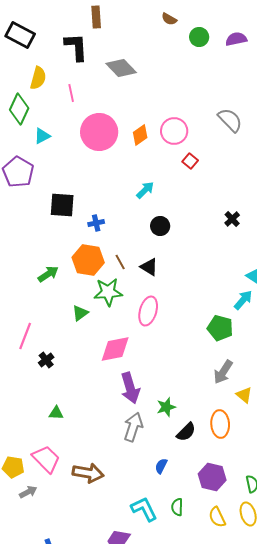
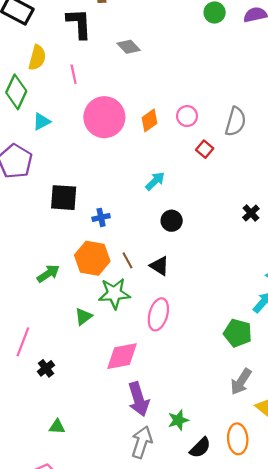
gray diamond: (121, 68) -> (129, 47), size x0.7
gray semicircle: (230, 120) -> (235, 122), moved, turned 60
pink circle: (174, 131) -> (187, 116), size x0.7

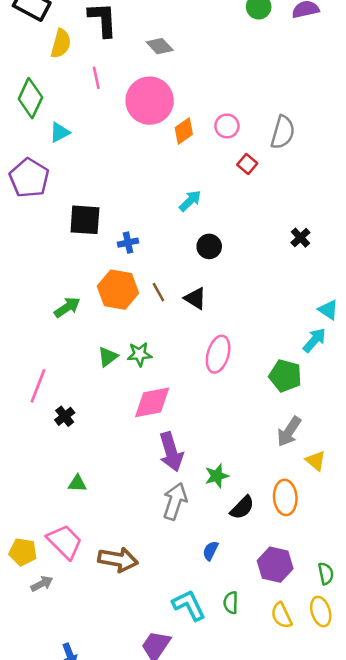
yellow semicircle: (37, 58) -> (61, 44), moved
pink circle: (104, 117) -> (150, 101), moved
green star: (114, 293) -> (139, 354), moved, size x0.7
pink ellipse: (158, 314) -> (218, 354), moved

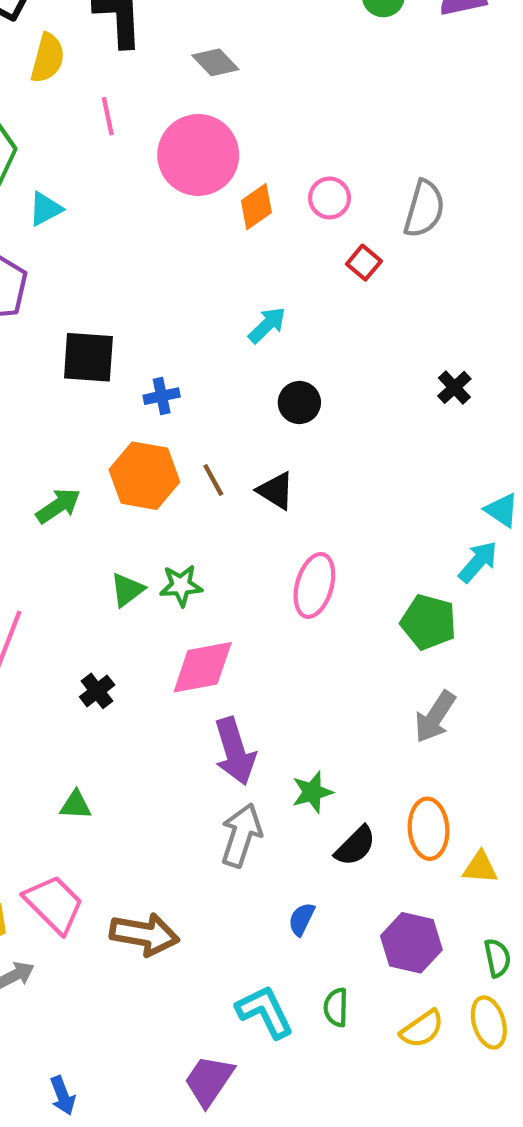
black cross: (65, 416) -> (97, 691), moved
yellow triangle: (316, 461) -> (480, 867), moved, turned -35
yellow semicircle: (281, 615) -> (422, 1029), turned -100

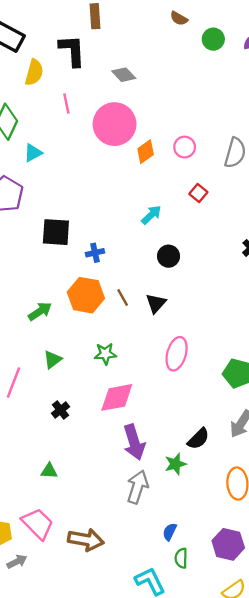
red square: (364, 263) -> (198, 193), moved
black triangle: (276, 491) -> (156, 303), turned 40
green triangle: (127, 590) -> (53, 359), moved
black semicircle: (355, 846) -> (198, 439), moved
green semicircle: (336, 1007) -> (181, 558), moved

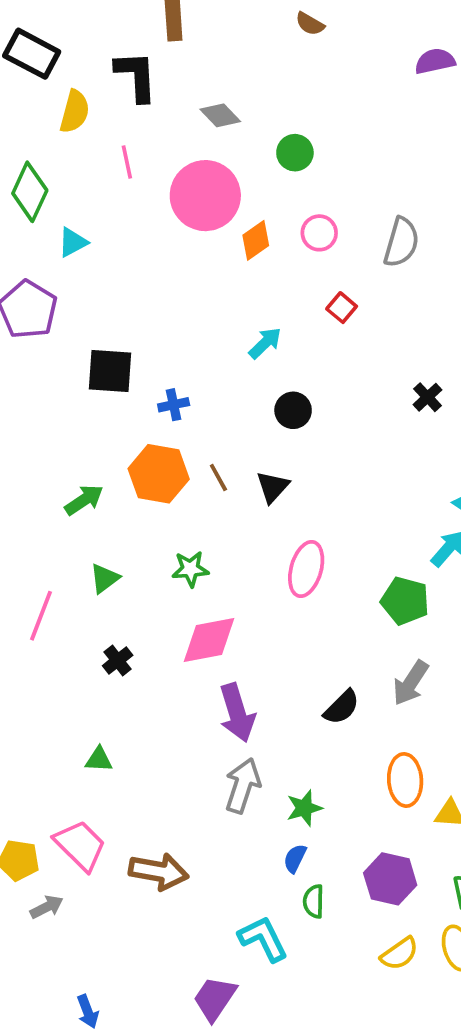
green circle: (213, 39) -> (295, 153), moved
green star: (175, 464) -> (304, 808), moved

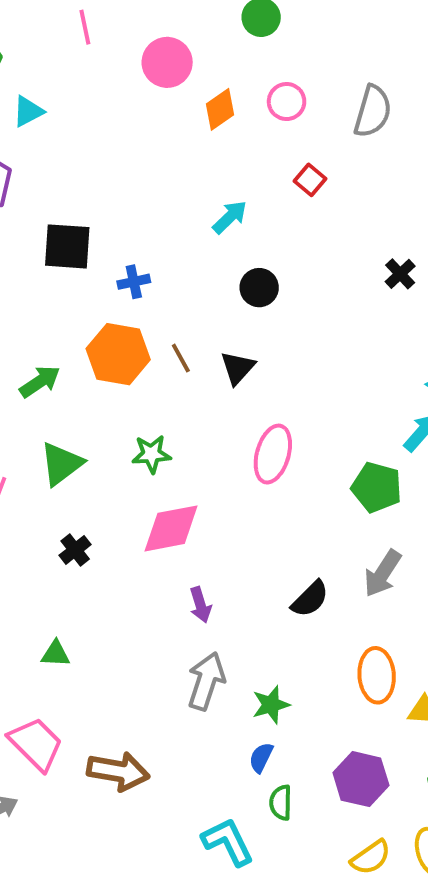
pink circle: (205, 196) -> (167, 62), size x0.7
green triangle: (104, 578) -> (61, 464), size x1.4
purple arrow: (237, 713) -> (200, 605), size x0.6

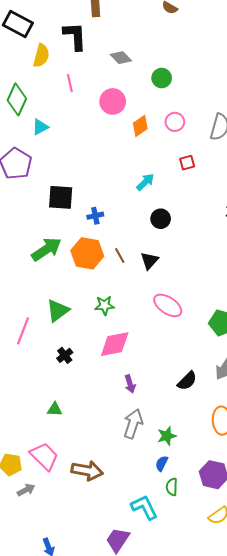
red square: (310, 180) -> (187, 163), turned 35
green arrow: (40, 382) -> (46, 249), moved, size x1.4
pink ellipse: (273, 454) -> (168, 305), turned -72

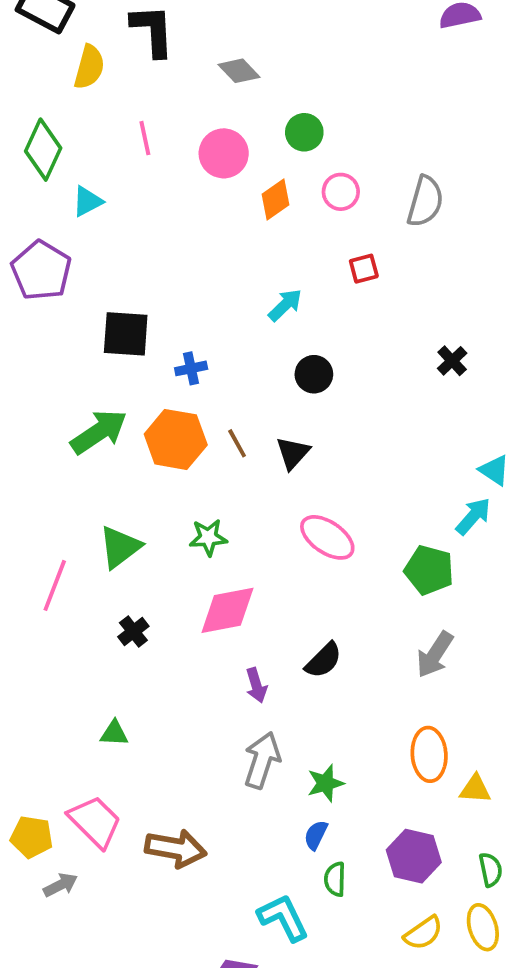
green circle: (162, 78) -> (304, 132), moved
pink line: (70, 83) -> (145, 138), moved
black semicircle: (187, 381) -> (323, 660), moved

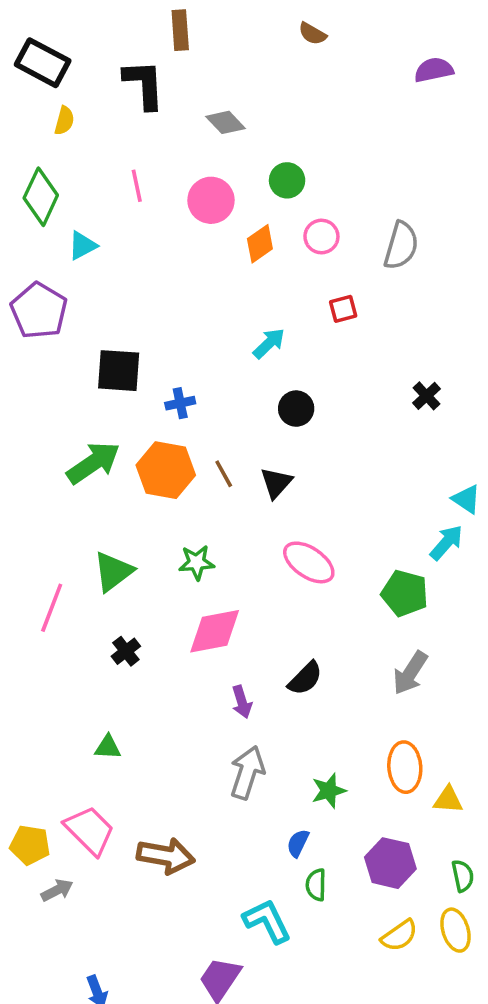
yellow semicircle: (89, 67) -> (64, 121), moved, size x0.7
green star: (325, 783) -> (329, 791), moved

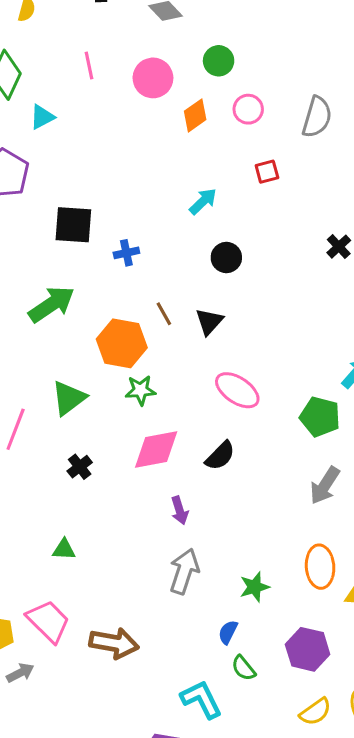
orange hexagon: (166, 470) -> (122, 343), moved
black semicircle: (305, 678) -> (220, 456), moved
green semicircle: (316, 885) -> (244, 668), turned -40

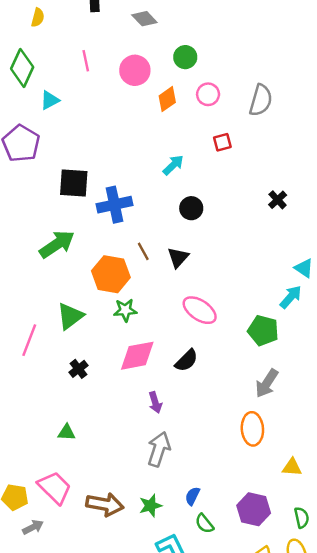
blue cross: (126, 253) -> (114, 205), size x1.8
orange ellipse: (320, 567) -> (252, 429), moved
green star: (254, 587) -> (150, 506), moved

